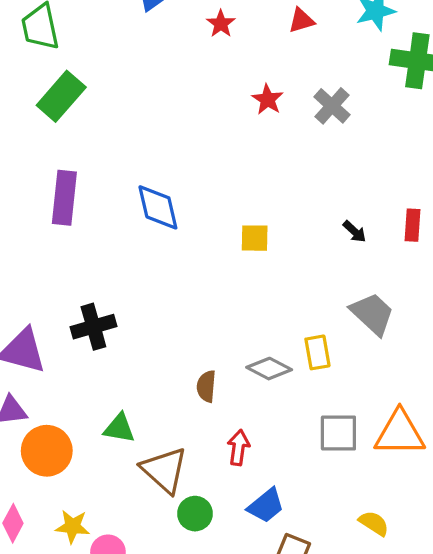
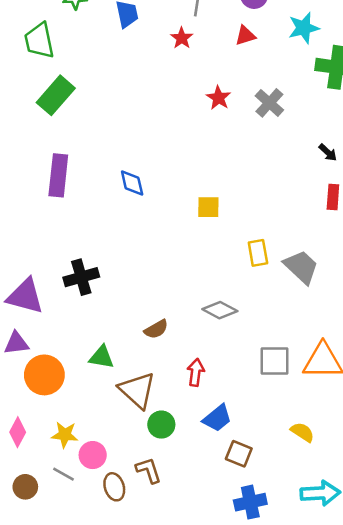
blue diamond: (158, 207) -> (132, 183), size x0.7
black arrow: (355, 232) -> (328, 152), moved
yellow rectangle: (317, 352) -> (258, 253), moved
brown semicircle: (206, 386) -> (156, 329), moved, turned -125

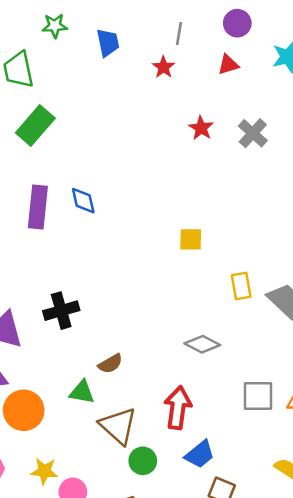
blue diamond: (132, 183) -> (83, 201), moved
brown semicircle: (156, 329) -> (110, 364), moved
red arrow: (196, 372) -> (178, 408), size x1.5

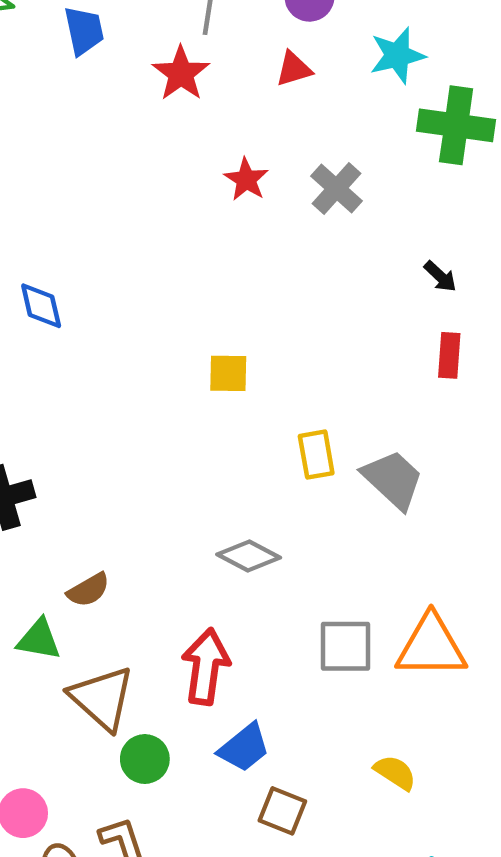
red star: (163, 67) -> (181, 73), size x1.4

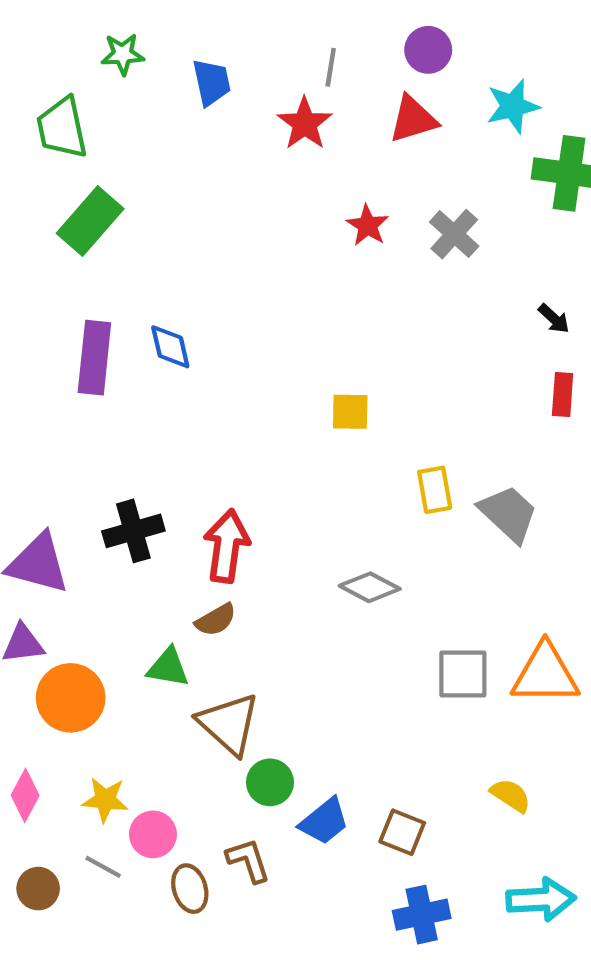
red triangle: (294, 69) -> (413, 119), size x1.4
red arrow: (206, 667) -> (227, 546), moved
blue trapezoid: (244, 748) -> (324, 821), moved

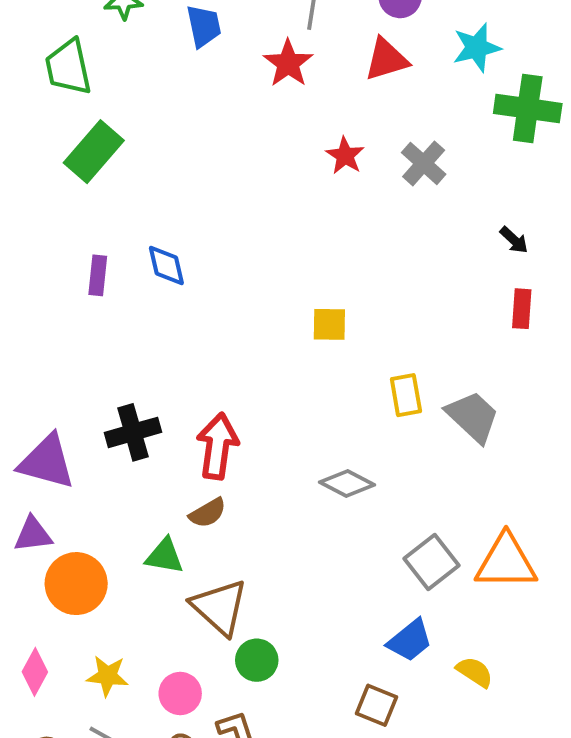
purple rectangle: (94, 358) -> (98, 275), size x0.6
gray square: (463, 674) -> (431, 562), turned -38
blue trapezoid: (324, 821) -> (410, 641), moved
pink circle: (153, 834) -> (180, 694), moved

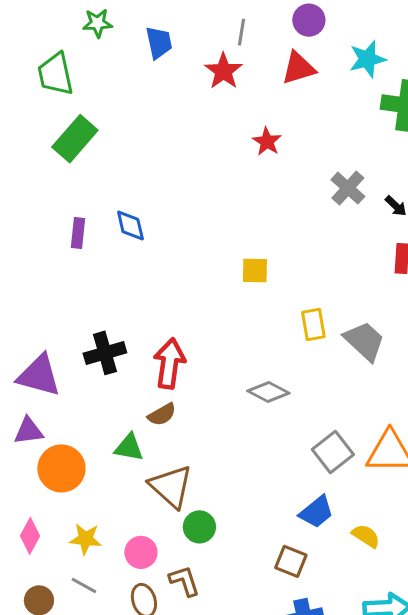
gray cross: (424, 163) -> (348, 188), moved

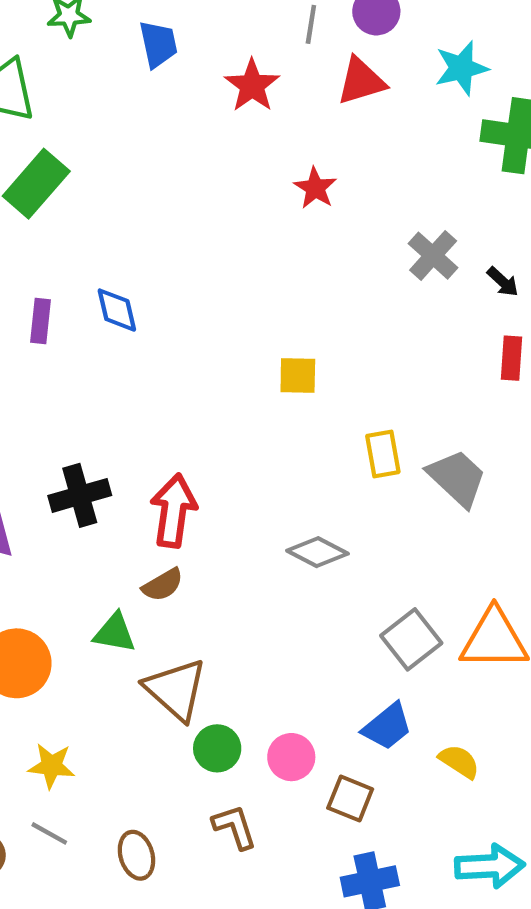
gray line: (241, 32) -> (311, 24), moved
pink circle: (141, 552) -> (291, 757), moved
brown L-shape: (184, 581) -> (235, 827), moved

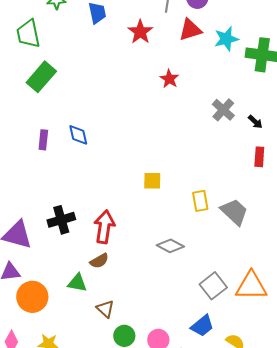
cyan star: (461, 68) -> (226, 39), moved
yellow square: (298, 376) -> (152, 181), moved
brown triangle: (176, 689) -> (105, 309), size x0.6

